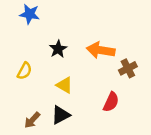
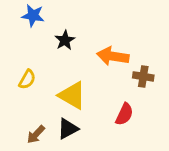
black star: (58, 49) -> (65, 40), moved
brown cross: (128, 68) -> (143, 76), turned 36
yellow triangle: (65, 85) -> (72, 95), size x1.5

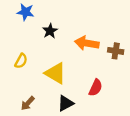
brown cross: (143, 76) -> (116, 51), moved
black triangle: (68, 129) -> (66, 103), moved

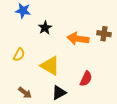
brown cross: (116, 51) -> (104, 34), moved
brown arrow: (28, 103) -> (25, 93), turned -96

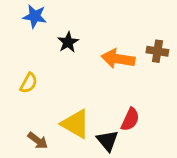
yellow triangle: (50, 66) -> (76, 124), moved
black triangle: (59, 93) -> (107, 141), moved, turned -42

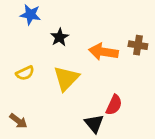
yellow semicircle: (29, 83) -> (25, 73), turned 36
yellow triangle: (76, 124) -> (66, 78), moved, turned 44
brown arrow: (38, 141) -> (18, 121), moved

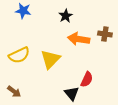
black star: (60, 37) -> (66, 16), moved
yellow semicircle: (25, 73) -> (19, 55), size x1.5

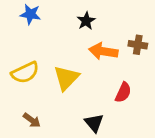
red semicircle: (87, 79) -> (123, 92), moved
brown arrow: (14, 92) -> (32, 120), moved

